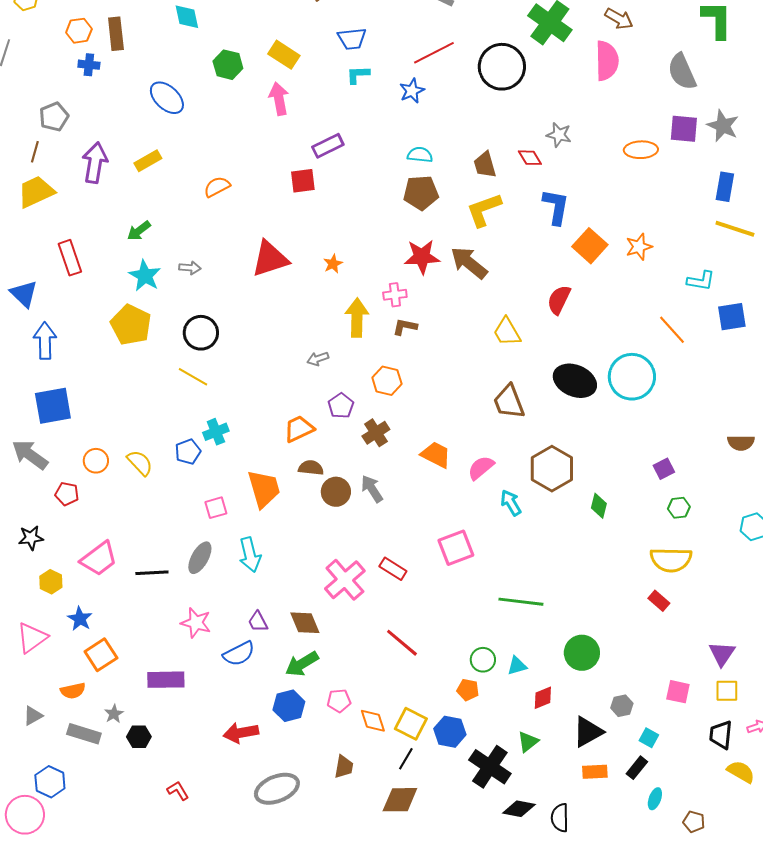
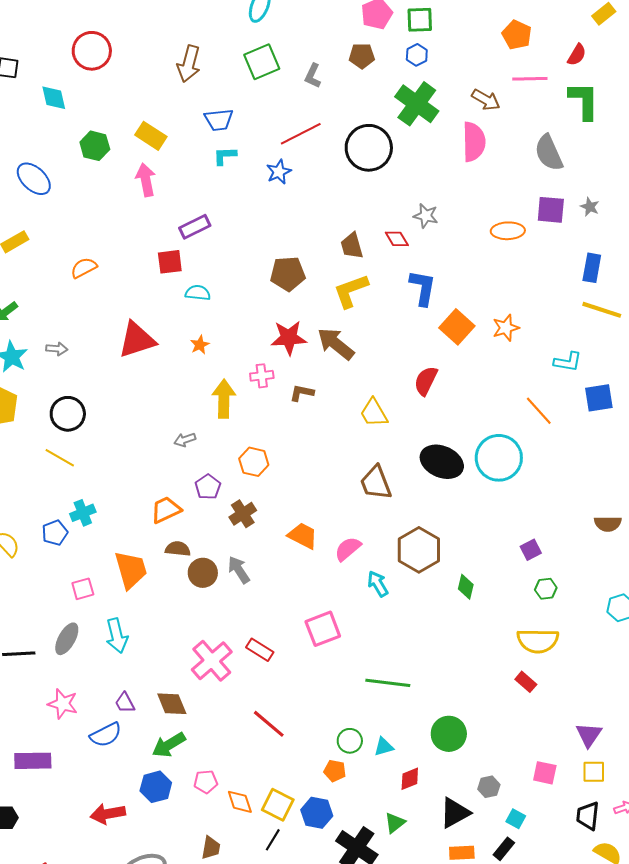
gray star: (723, 126) -> (590, 207), size x0.6
cyan semicircle: (420, 155) -> (198, 293), moved
brown L-shape: (405, 327) -> (302, 393), moved

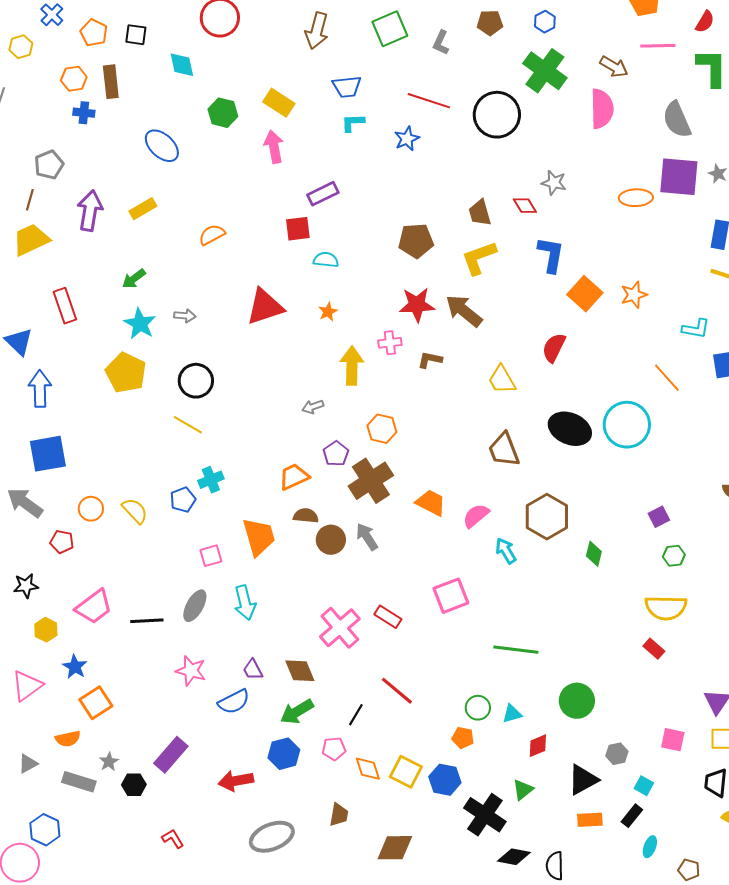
red line: (301, 134) -> (429, 101), turned 45
purple square: (551, 210) -> (679, 177), size x1.4
brown cross: (243, 514) -> (371, 481), size x1.6
purple rectangle: (33, 761) -> (171, 755), moved, turned -48
black line: (273, 840) -> (356, 715), moved

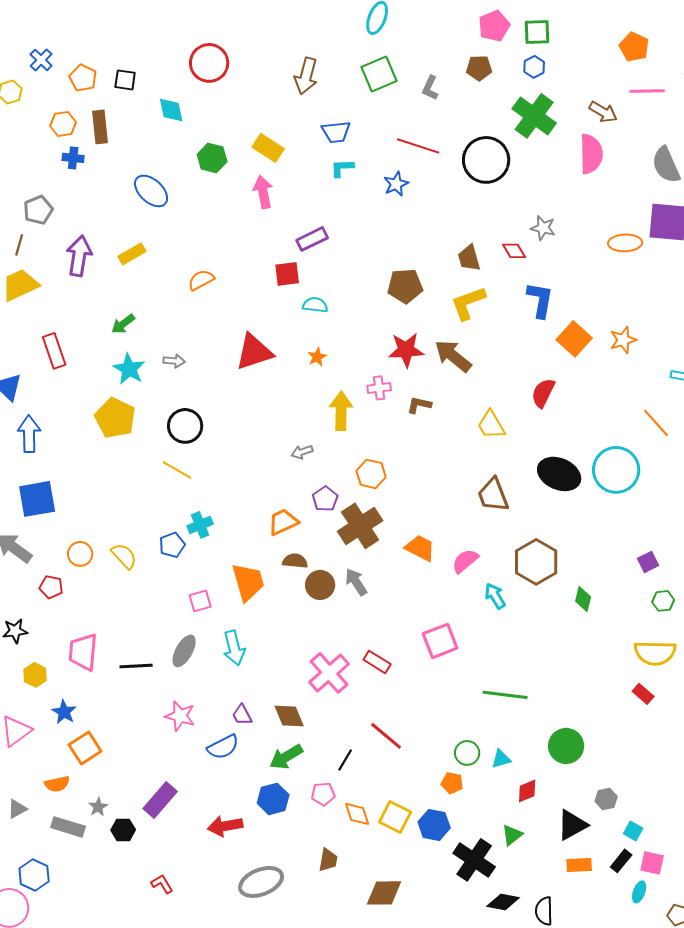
pink trapezoid: (94, 607) -> (83, 652), turned 132
pink square: (673, 740) -> (652, 863), moved

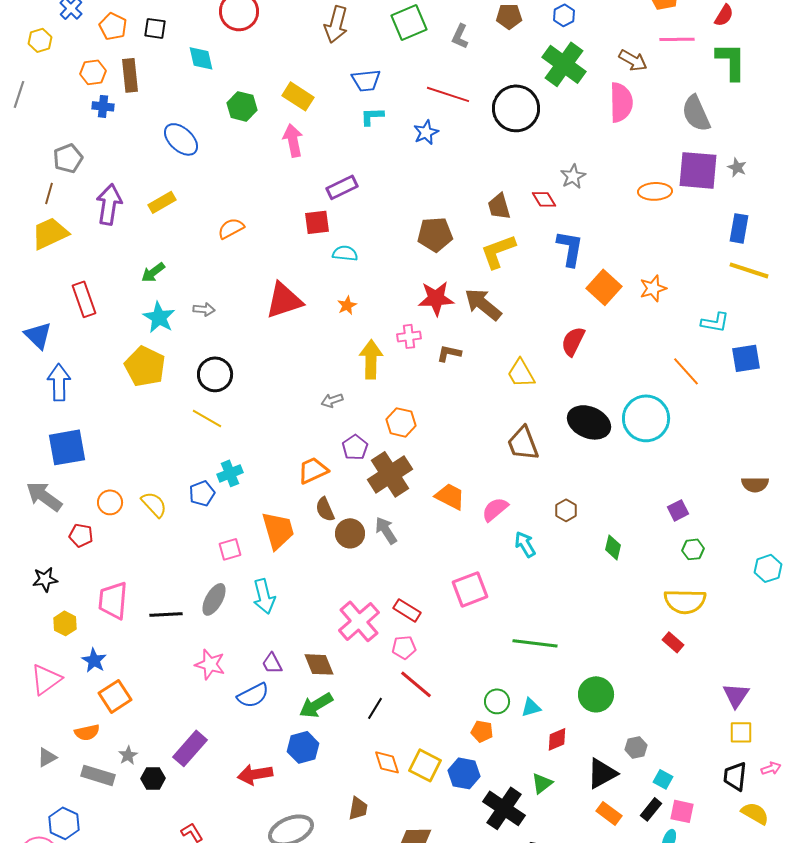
gray star: (543, 228) -> (573, 176), turned 30
brown semicircle: (295, 561) -> (325, 509), turned -120
brown hexagon: (536, 562) -> (566, 510), size x0.5
pink pentagon: (323, 794) -> (404, 647), moved
orange rectangle: (579, 865) -> (609, 813), turned 40

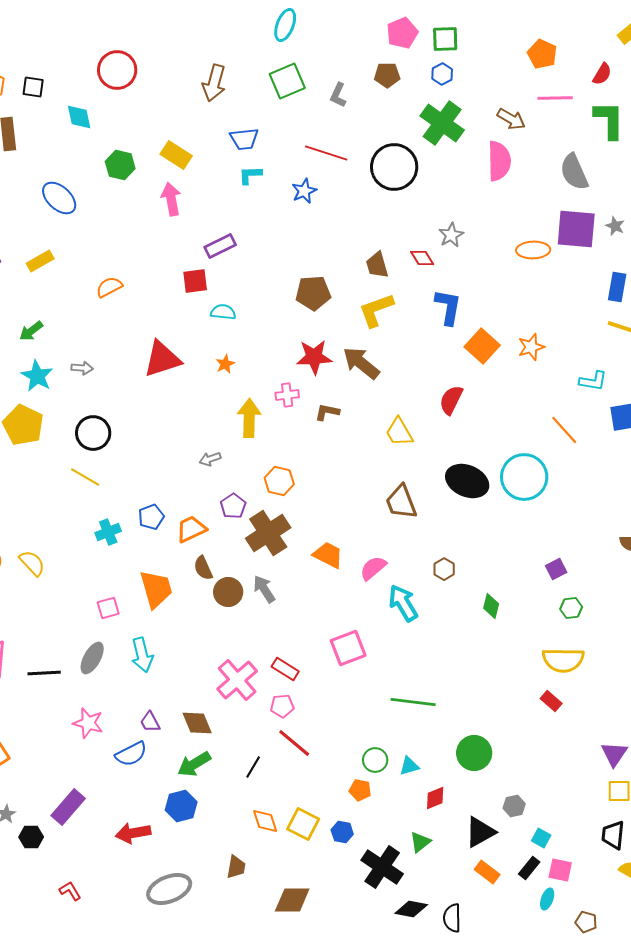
blue pentagon: (202, 493) -> (151, 517), moved
cyan arrow: (525, 544) -> (403, 603), size x1.4
blue hexagon: (464, 773) -> (342, 832), size x0.7

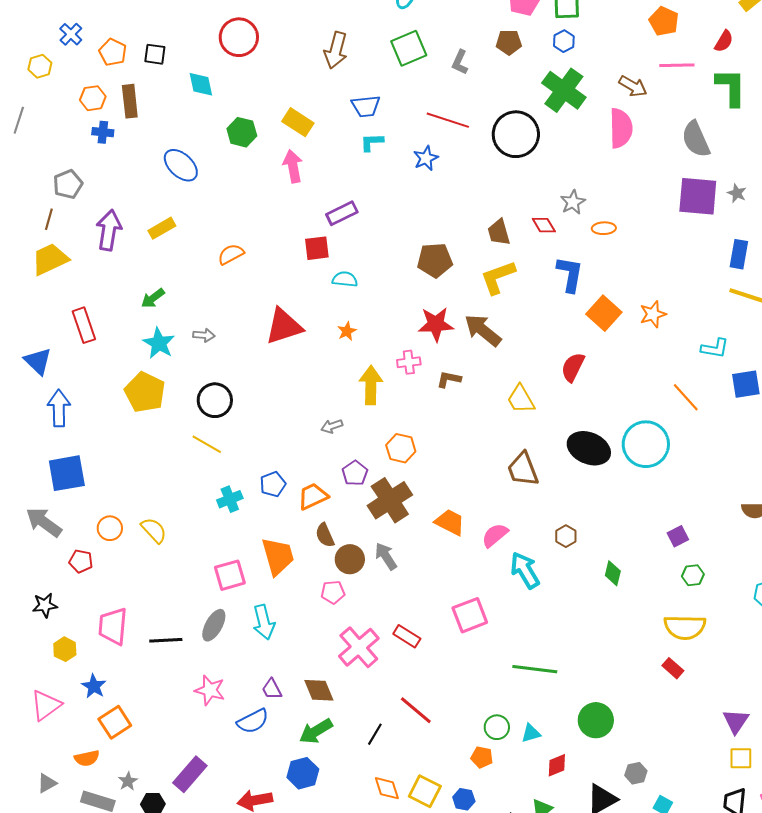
orange ellipse: (533, 250) -> (604, 228), moved, size x0.7
pink square: (108, 608) -> (230, 575), size x1.4
pink pentagon: (282, 706) -> (333, 592), moved

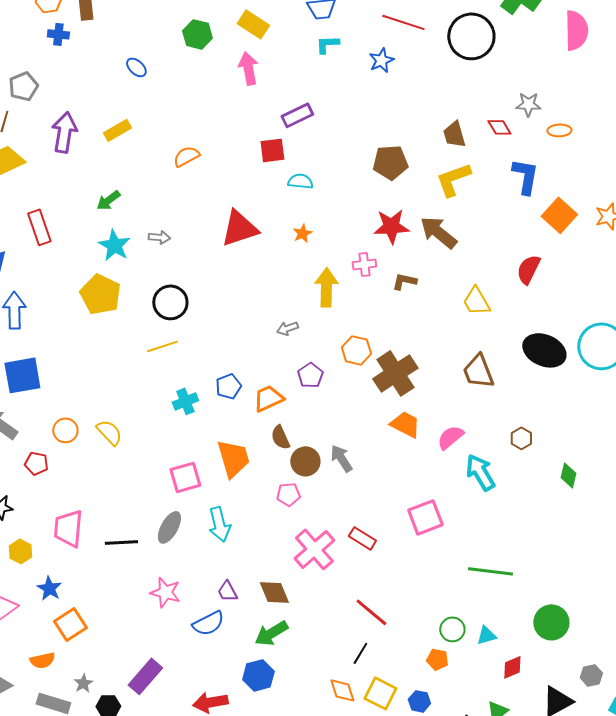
blue ellipse: (181, 165) -> (136, 67), size x0.6
gray star: (573, 202) -> (528, 104), turned 30
yellow line: (207, 444) -> (162, 346), turned -48
brown cross: (390, 500) -> (395, 373), moved
black line: (375, 734) -> (360, 653), moved

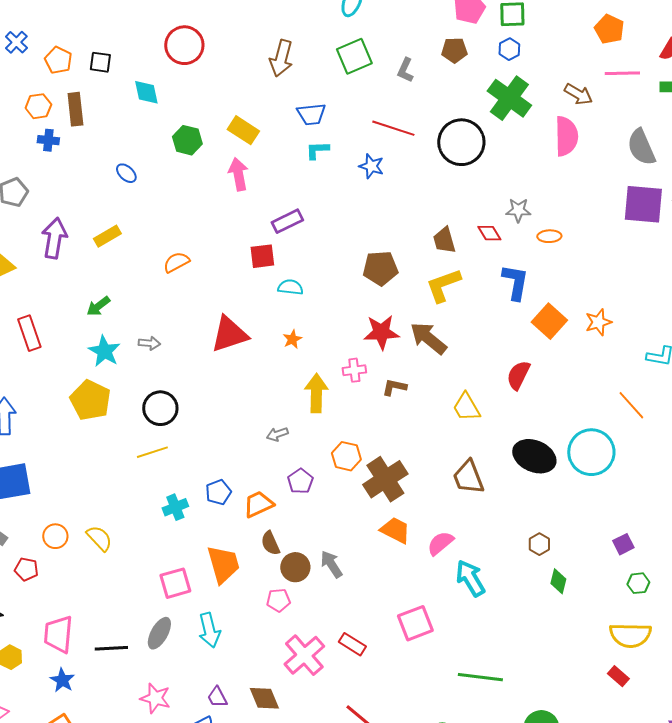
blue star: (381, 60) -> (371, 166), turned -30
brown hexagon: (521, 438) -> (539, 544), moved
blue star: (49, 588) -> (62, 680), moved

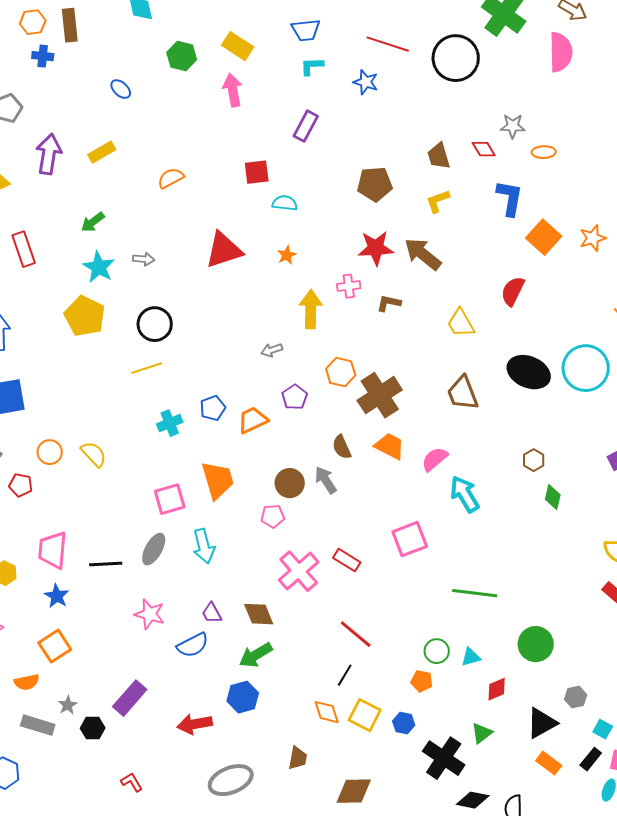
purple rectangle: (287, 221) -> (306, 126), moved, turned -36
yellow L-shape: (443, 285) -> (438, 201), size x0.7
brown semicircle: (270, 543) -> (342, 447), moved

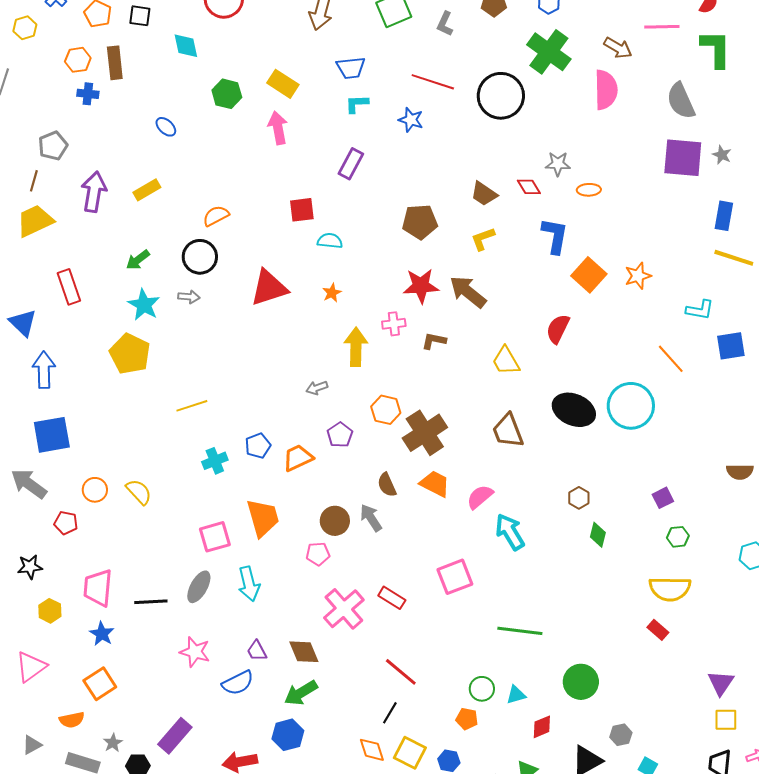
brown trapezoid: (439, 156) -> (484, 194), turned -40
black circle: (155, 324) -> (200, 257), moved

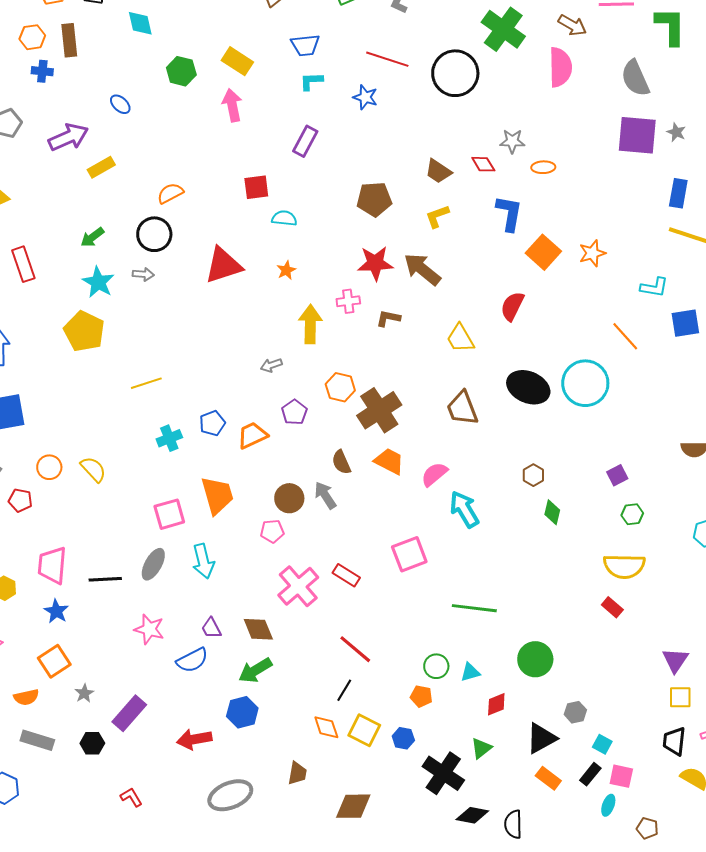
purple arrow: (94, 192) -> (68, 137), moved, turned 57
gray star: (113, 743) -> (84, 693), moved

